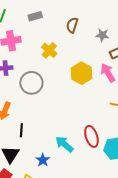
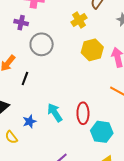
yellow cross: (49, 50) -> (79, 20), moved
black line: (21, 130) -> (25, 78), moved

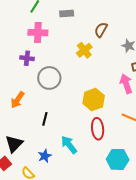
yellow hexagon: (92, 50) -> (94, 100), moved
black line: (25, 78) -> (45, 119), moved
red ellipse: (83, 113) -> (98, 129), moved

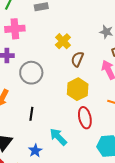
brown semicircle: (101, 30) -> (77, 59), moved

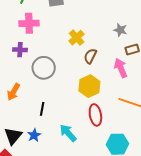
blue star: (35, 151) -> (34, 135), moved

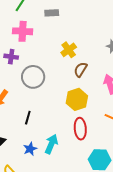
cyan arrow: (68, 133) -> (51, 144), turned 60
blue star: (34, 135) -> (30, 149), moved

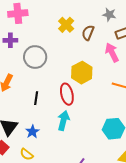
brown semicircle: (81, 70) -> (88, 33), moved
red ellipse: (80, 129) -> (67, 94), moved
blue star: (30, 149) -> (32, 132), moved

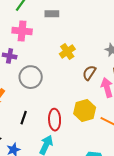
brown semicircle: (88, 33) -> (89, 73), moved
yellow hexagon: (82, 73) -> (85, 110), moved

